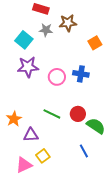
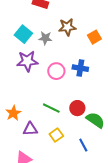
brown star: (68, 23) -> (67, 27), moved
gray star: (46, 30) -> (45, 38), moved
yellow square: (43, 156) -> (56, 135), moved

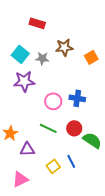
blue cross: (80, 68) -> (77, 98), moved
pink circle: (56, 71) -> (53, 101), moved
yellow square: (56, 135) -> (53, 166), moved
blue line: (83, 145) -> (71, 161), moved

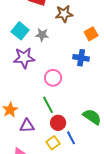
brown star: (64, 47) -> (64, 14), moved
blue cross: (77, 98) -> (81, 58), moved
green line: (48, 128) -> (48, 105), turned 36
red circle: (74, 128) -> (58, 123), moved

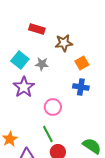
orange square: (91, 34) -> (82, 63), moved
purple star: (24, 58) -> (24, 87), turned -30

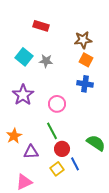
brown star: (64, 43) -> (83, 40), moved
orange square: (82, 63) -> (86, 60), turned -32
purple star: (24, 87) -> (23, 95), moved

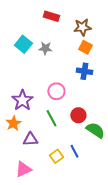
red rectangle: (41, 26) -> (51, 16), moved
purple star: (23, 95) -> (22, 100), moved
red circle: (62, 149) -> (78, 115), moved

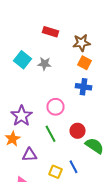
yellow square: (56, 156) -> (56, 172), turned -32

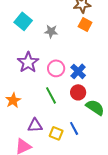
gray star: (44, 64) -> (51, 31), moved
blue cross: (84, 87) -> (78, 71), moved, turned 35
purple star: (22, 116) -> (28, 62), moved
purple triangle: (30, 155) -> (35, 125), moved

